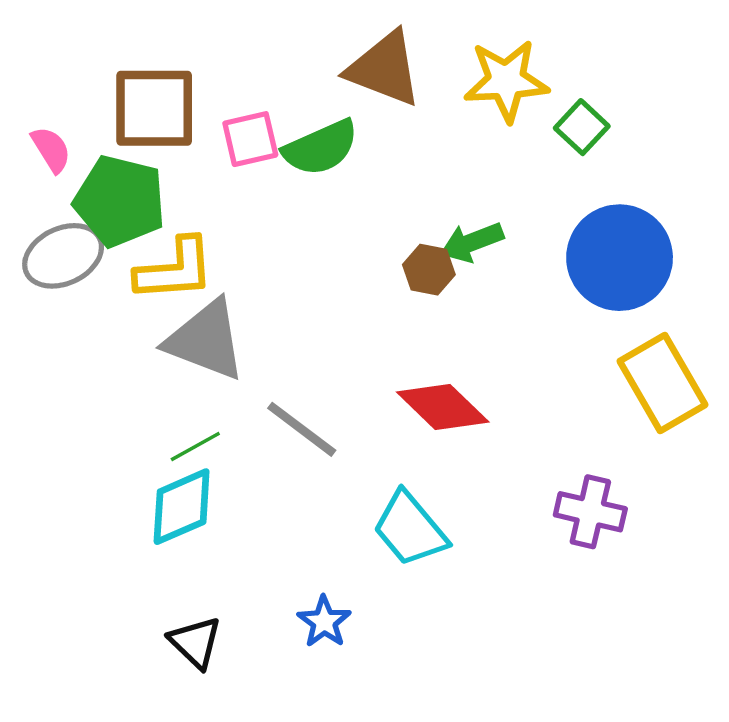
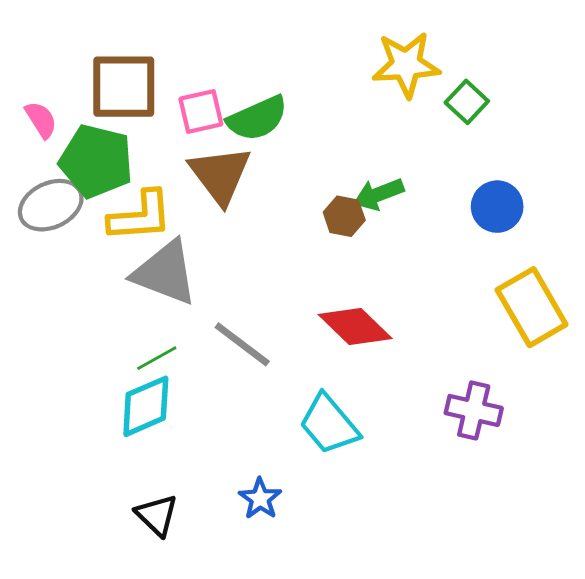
brown triangle: (384, 69) -> (220, 175), moved, turned 32
blue circle: (620, 258) -> (497, 207), size x0.6

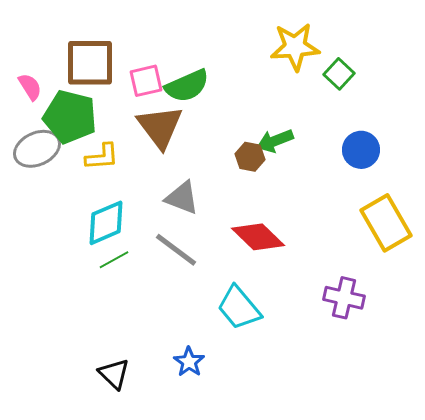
yellow L-shape: (140, 216) -> (102, 157), size x0.7
gray triangle: (165, 273) -> (182, 198), moved, size x0.7
cyan diamond: (146, 406) -> (106, 223), moved

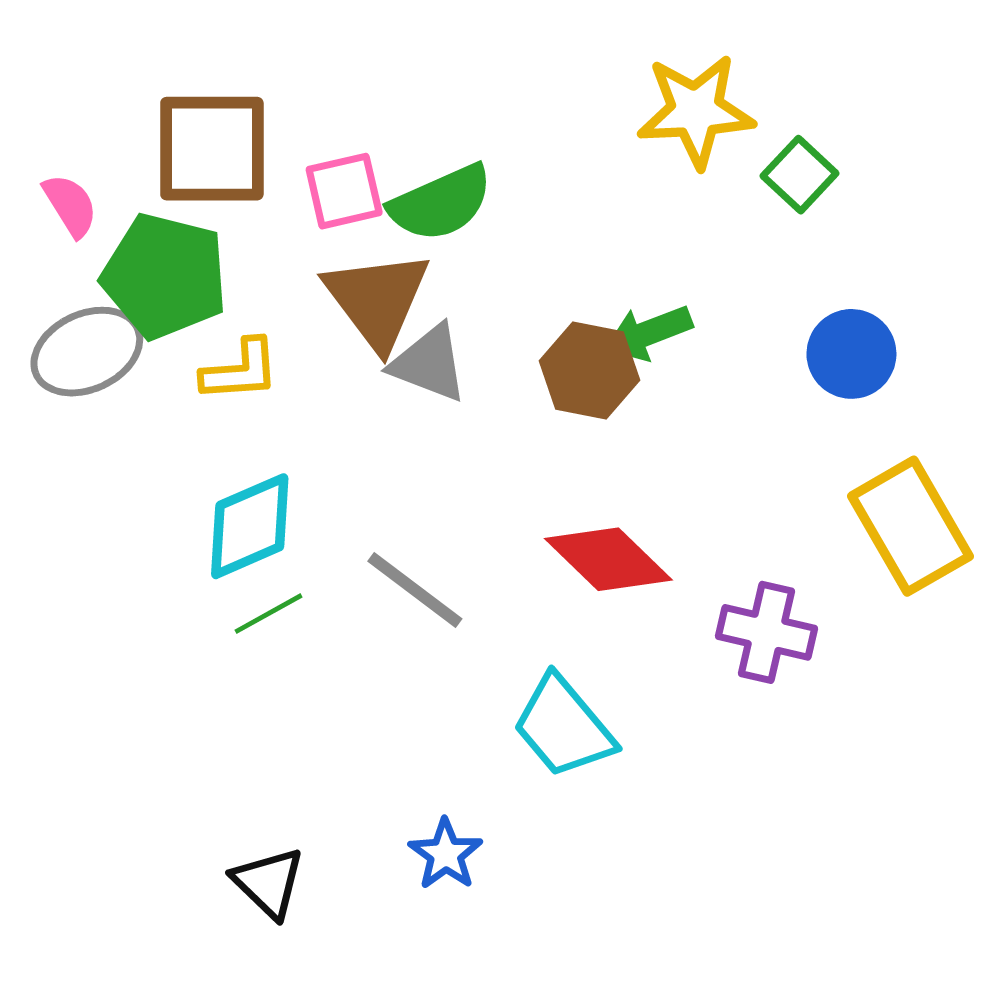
brown hexagon: (250, 157) -> (589, 370), size x1.4
gray triangle: (182, 198) -> (429, 363), moved
purple cross: (344, 298) -> (766, 632), moved

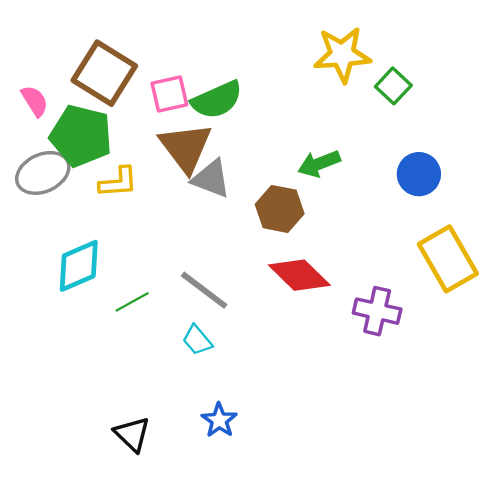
brown square: (212, 149) -> (104, 73), turned 32
brown hexagon: (589, 370) -> (280, 209), moved
cyan diamond: (250, 526) -> (79, 266), moved
cyan trapezoid: (564, 727) -> (197, 340), moved, size x0.6

